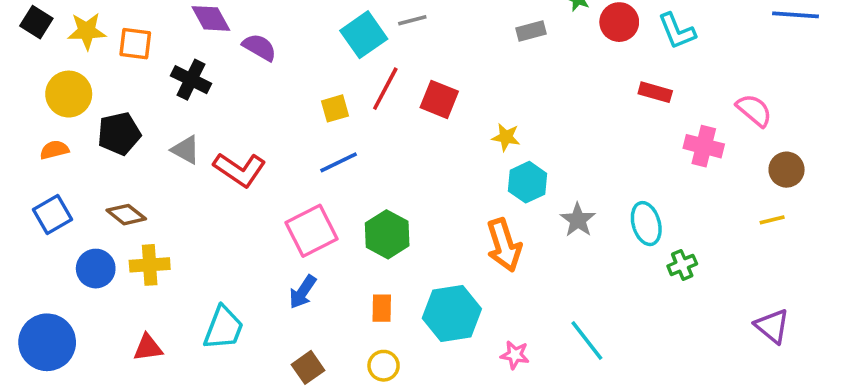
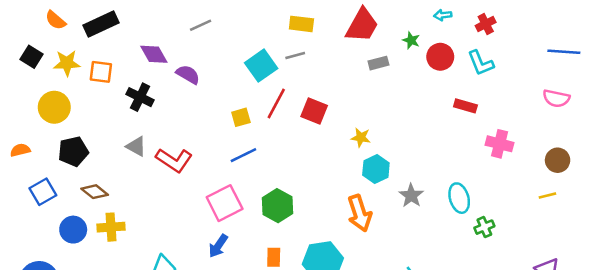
pink semicircle: (754, 110) -> (556, 98), moved, turned 152
black pentagon: (119, 134) -> (73, 151), moved
orange semicircle: (54, 150) -> (20, 150), moved

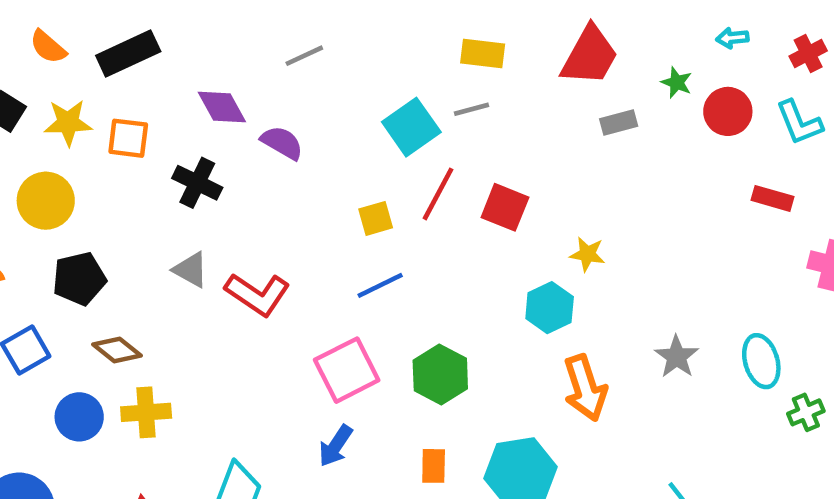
cyan hexagon: (376, 169) -> (550, 308), moved

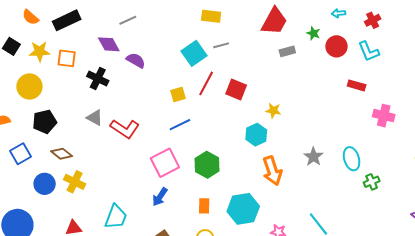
yellow rectangle: (483, 54) -> (211, 16), moved
gray line: (304, 56) -> (128, 20), moved
yellow cross: (146, 412) -> (75, 182), turned 30

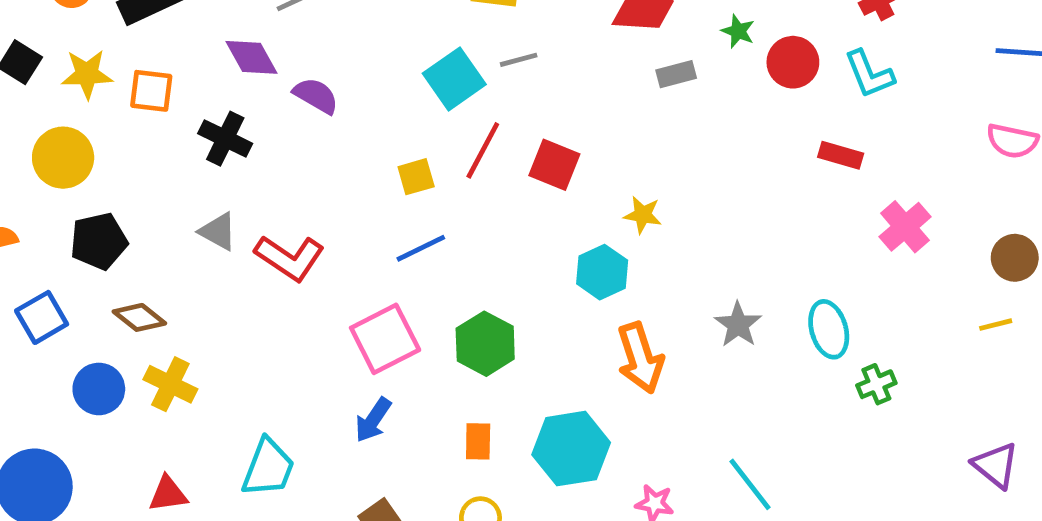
pink cross: (384, 116) -> (905, 227), turned 35

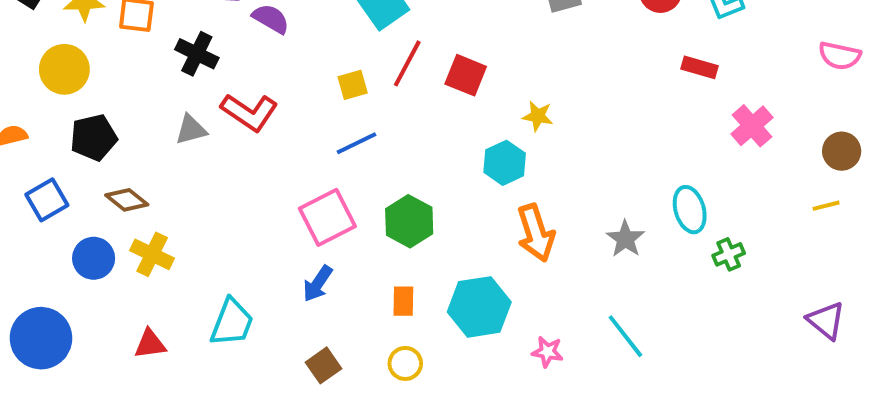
gray triangle: (218, 232) -> (191, 130), turned -44
red L-shape: (290, 258) -> (249, 112), moved
gray star: (738, 325) -> (625, 239), moved

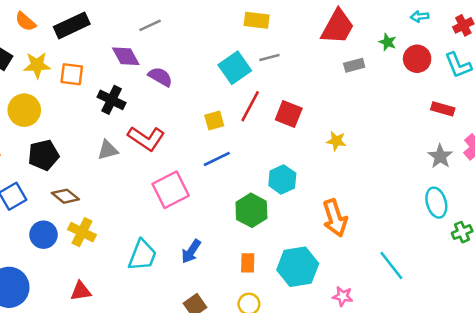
cyan hexagon: (505, 163) -> (282, 179), moved
pink square: (327, 217) -> (171, 190), moved
gray star: (625, 239) -> (440, 156), moved
cyan trapezoid: (232, 323) -> (142, 255), moved
cyan line: (625, 336) -> (391, 265), moved

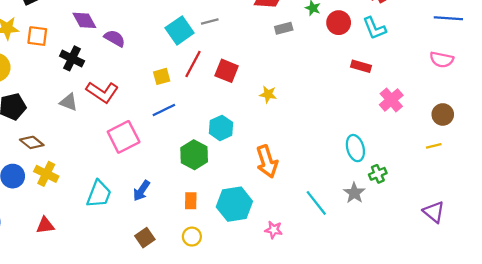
gray triangle: (108, 150) -> (69, 102), turned 36
gray star: (440, 156) -> (354, 193), moved

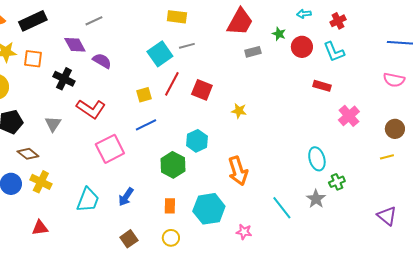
gray triangle: (69, 102) -> (53, 124), moved, turned 42

